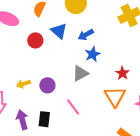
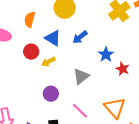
blue star: (93, 54) -> (106, 54), moved
yellow arrow: (24, 84) -> (48, 62), moved
orange triangle: (115, 97) -> (115, 108), moved

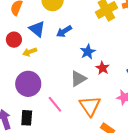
gray triangle: (81, 76) -> (78, 79), moved
purple circle: (51, 94) -> (28, 84), size x1.6

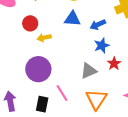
blue triangle: (37, 29) -> (72, 19), moved, turned -42
blue arrow: (64, 31) -> (98, 25), moved
black rectangle: (27, 118) -> (42, 104), moved

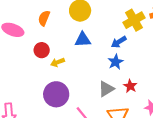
blue arrow: (98, 25) -> (119, 42), moved
red star: (114, 64) -> (130, 86), moved

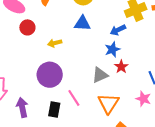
red circle: (42, 50) -> (27, 27), moved
red star: (130, 86) -> (121, 67), moved

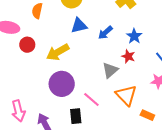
blue arrow: (118, 30) -> (105, 33), moved
yellow arrow: (55, 43) -> (58, 52), size x1.6
blue star: (112, 49) -> (134, 36), moved

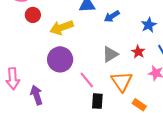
blue star: (134, 36) -> (149, 25), moved
red star: (128, 56) -> (138, 52), moved
black rectangle: (76, 116) -> (97, 101), moved

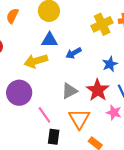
yellow arrow: (62, 27) -> (36, 61), moved
red star: (138, 52) -> (98, 90), size x1.6

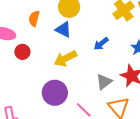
blue triangle: (50, 40) -> (63, 30), moved, turned 36

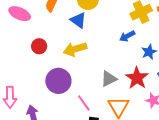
blue arrow: (101, 44) -> (127, 36), moved
red circle: (22, 52) -> (39, 46), moved

